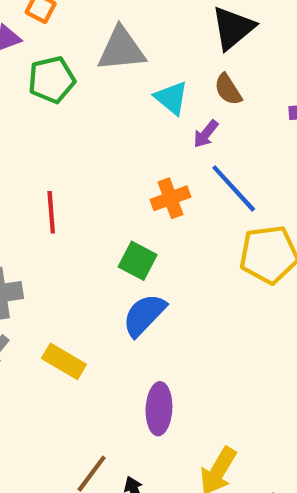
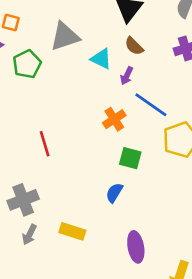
green square: (138, 261) -> (130, 158), moved
blue semicircle: (144, 315) -> (114, 193), size x0.7

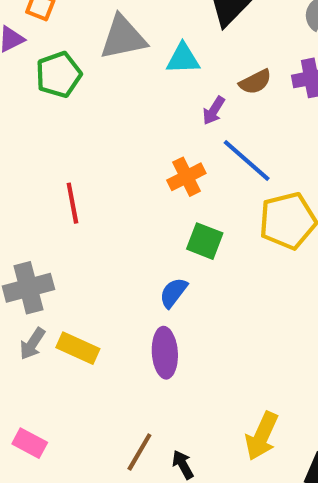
brown semicircle: (134, 46) -> (255, 82), moved, turned -78
cyan triangle: (101, 59) -> (183, 59), moved, turned -35
yellow rectangle: (72, 231) -> (78, 348), moved
purple ellipse: (136, 247) -> (165, 353), moved

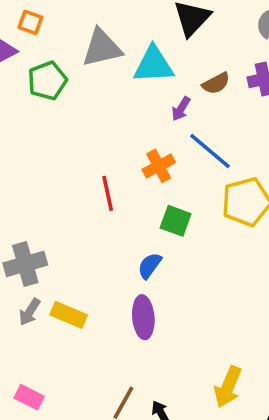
cyan triangle: (183, 59) -> (154, 65), size x1.4
red line: (72, 203) -> (108, 193), moved

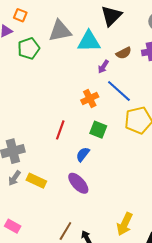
red line: (108, 193) -> (60, 130), moved, turned 30
purple ellipse: (143, 317) -> (78, 183), turned -40

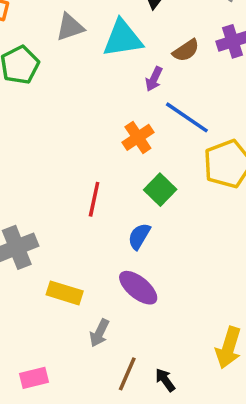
gray triangle: (60, 31) -> (70, 27), size x0.7
green square: (98, 130) -> (160, 190), turned 30
gray arrow: (14, 178) -> (99, 333), moved
pink rectangle: (13, 226) -> (34, 378), turned -35

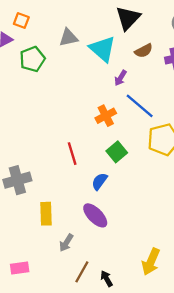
cyan triangle: (123, 39) -> (103, 49), turned 44
brown semicircle: (186, 50) -> (144, 51), moved
red line: (94, 199) -> (72, 154), turned -35
yellow rectangle: (65, 293) -> (46, 214), turned 65

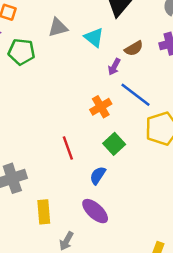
cyan triangle: (103, 49) -> (94, 37), size x0.7
brown semicircle: (144, 51) -> (134, 48), moved
green pentagon: (32, 59) -> (21, 52), turned 30

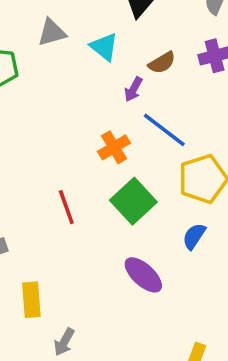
green square: (114, 144) -> (133, 201), size x1.4
blue semicircle: (98, 175) -> (194, 236), moved
purple ellipse: (95, 211) -> (143, 275), moved

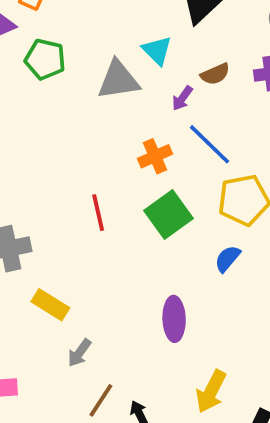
gray triangle: (52, 32) -> (118, 80), moved, size x1.4
purple ellipse: (143, 275) -> (174, 319), moved, turned 39
yellow rectangle: (31, 300) -> (50, 305), turned -60

